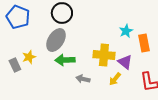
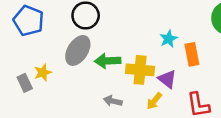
green arrow: (65, 60) -> (108, 61), moved

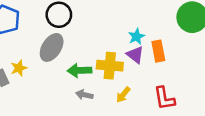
green arrow: (108, 61) -> (79, 70), moved
purple triangle: (167, 79) -> (135, 55), moved

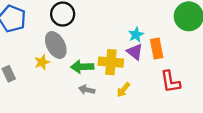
gray ellipse: (52, 47) -> (56, 45), turned -60
yellow star: (19, 68) -> (42, 62), moved
red L-shape: (164, 98) -> (170, 82), moved

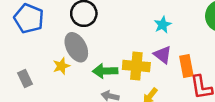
cyan star: (136, 35) -> (163, 25), moved
orange rectangle: (157, 48) -> (186, 66), moved

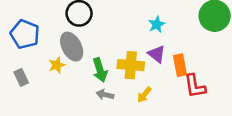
blue pentagon: (29, 18) -> (25, 34), moved
green arrow: (105, 71) -> (100, 70), turned -105

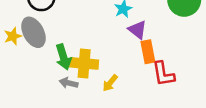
purple triangle: (157, 54) -> (137, 30), moved
yellow star: (57, 65) -> (13, 36), moved
yellow cross: (131, 65) -> (84, 63), moved

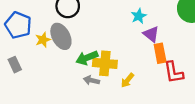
green arrow: (63, 57) -> (87, 58), turned 85

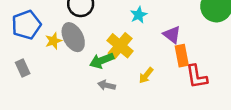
cyan star: (139, 16) -> (139, 15), moved
blue pentagon: (18, 25) -> (26, 25), turned 30
yellow cross: (105, 63) -> (120, 46), moved, turned 35
yellow arrow: (127, 80) -> (146, 75), moved

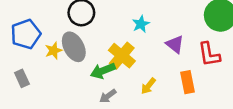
orange rectangle: (182, 56) -> (188, 82), moved
red L-shape: (197, 77) -> (209, 54), moved
gray arrow: (107, 85) -> (108, 96), turned -49

